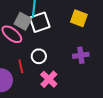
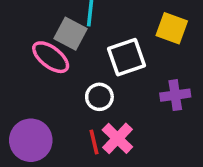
white square: (40, 22) -> (126, 57), moved
red line: (21, 66) -> (94, 142), moved

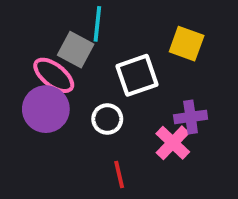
pink cross: (117, 138) -> (173, 143), moved
purple circle: (31, 140) -> (46, 109), moved
red line: (94, 142) -> (119, 174), moved

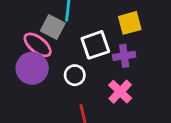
yellow square: (187, 44) -> (130, 23), turned -35
purple cross: (191, 117) -> (124, 56), moved

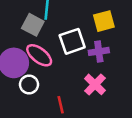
pink ellipse: (38, 45) -> (39, 55), moved
white circle: (75, 75) -> (29, 84), moved

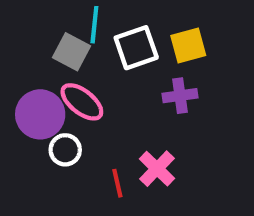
white square: (72, 41) -> (136, 48), moved
pink cross: (95, 84) -> (157, 169), moved

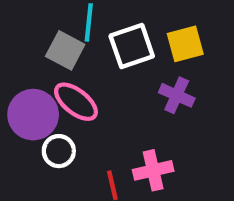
purple cross: (180, 96) -> (177, 95), turned 32
pink cross: (157, 169) -> (153, 170), turned 33

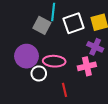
pink ellipse: (76, 102) -> (54, 61), moved, turned -35
pink cross: (153, 170) -> (87, 66), moved

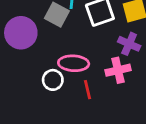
purple circle: (27, 56) -> (21, 33), moved
red line: (64, 90) -> (87, 90), moved

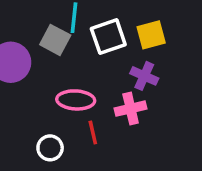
white circle: (53, 80) -> (50, 148), moved

